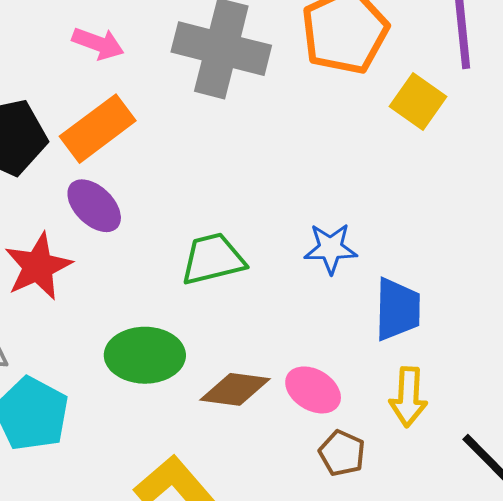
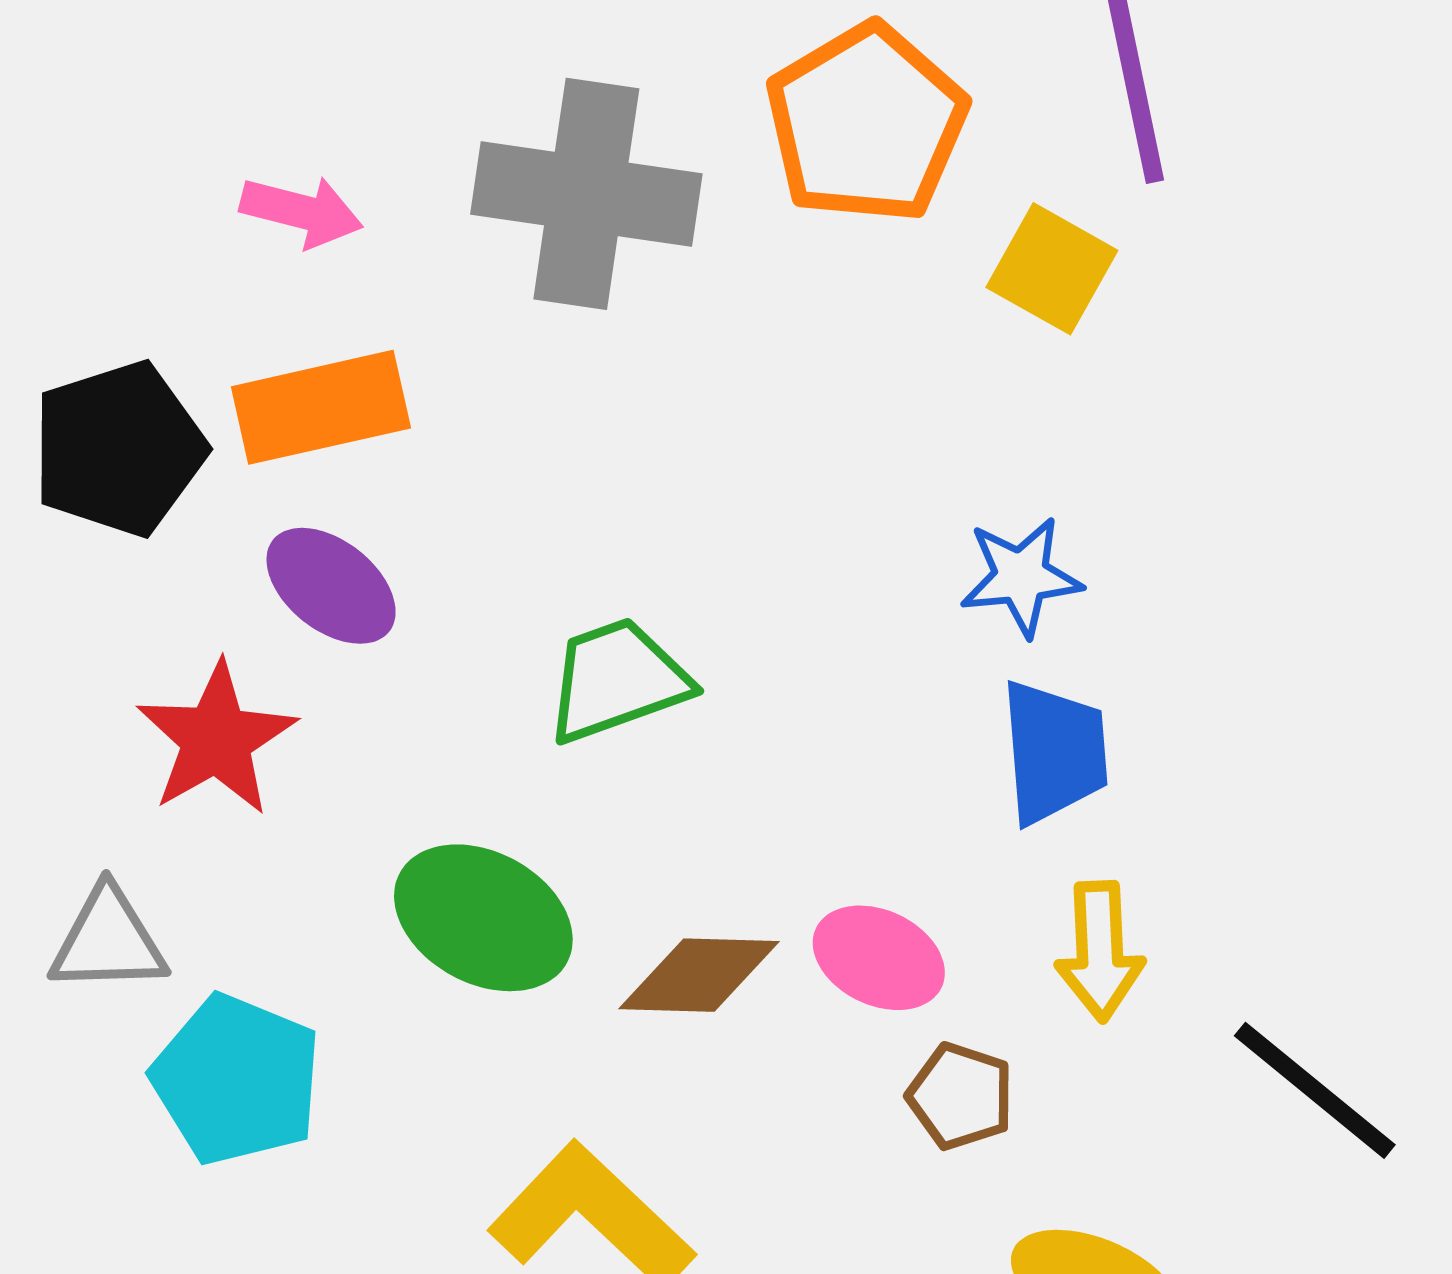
orange rectangle: (98, 129) -> (321, 407), turned 30
blue star: (331, 248) -> (1021, 577), moved
green ellipse: (145, 355) -> (483, 918), turned 34

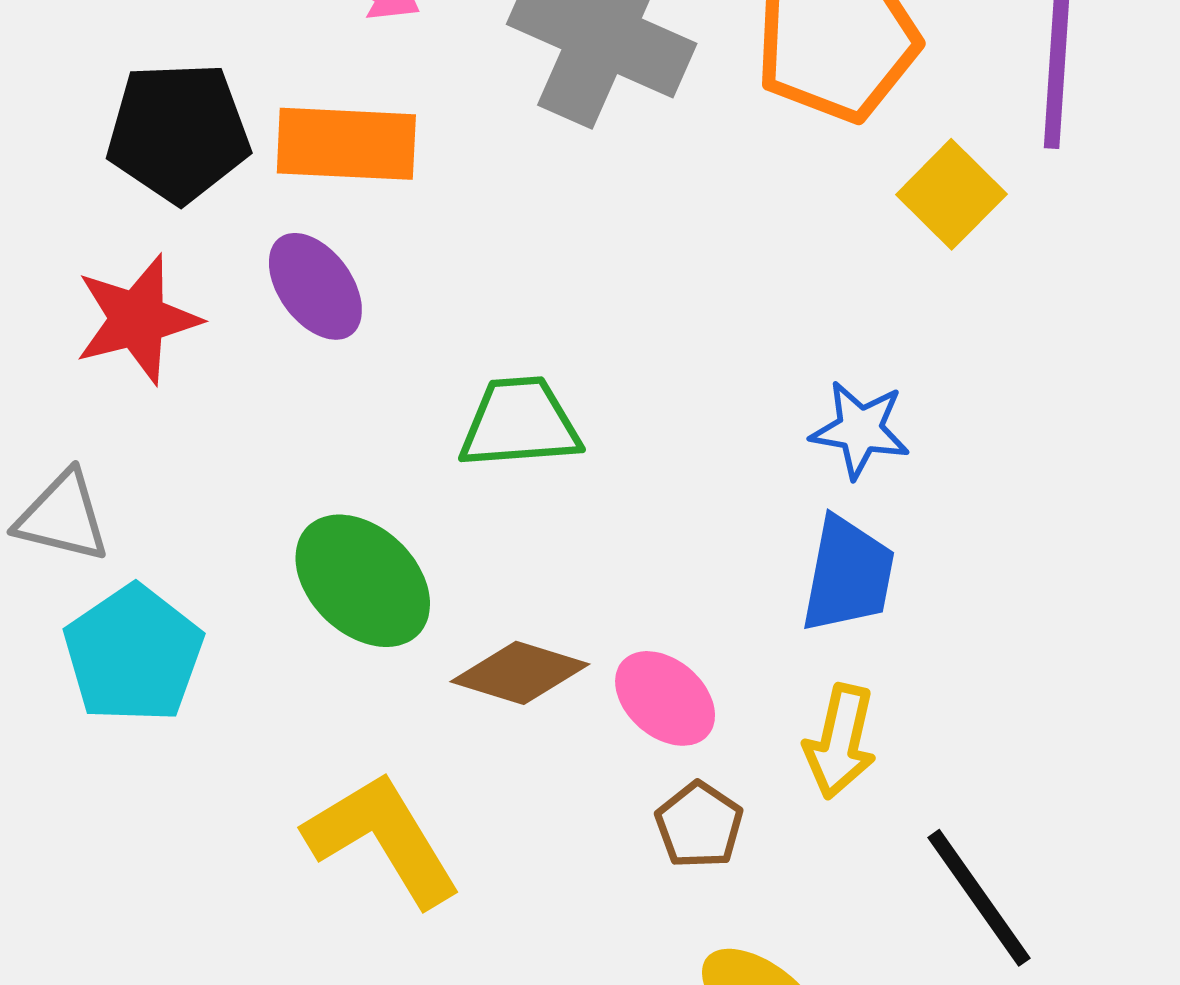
red star: (216, 739) -> (137, 319), moved

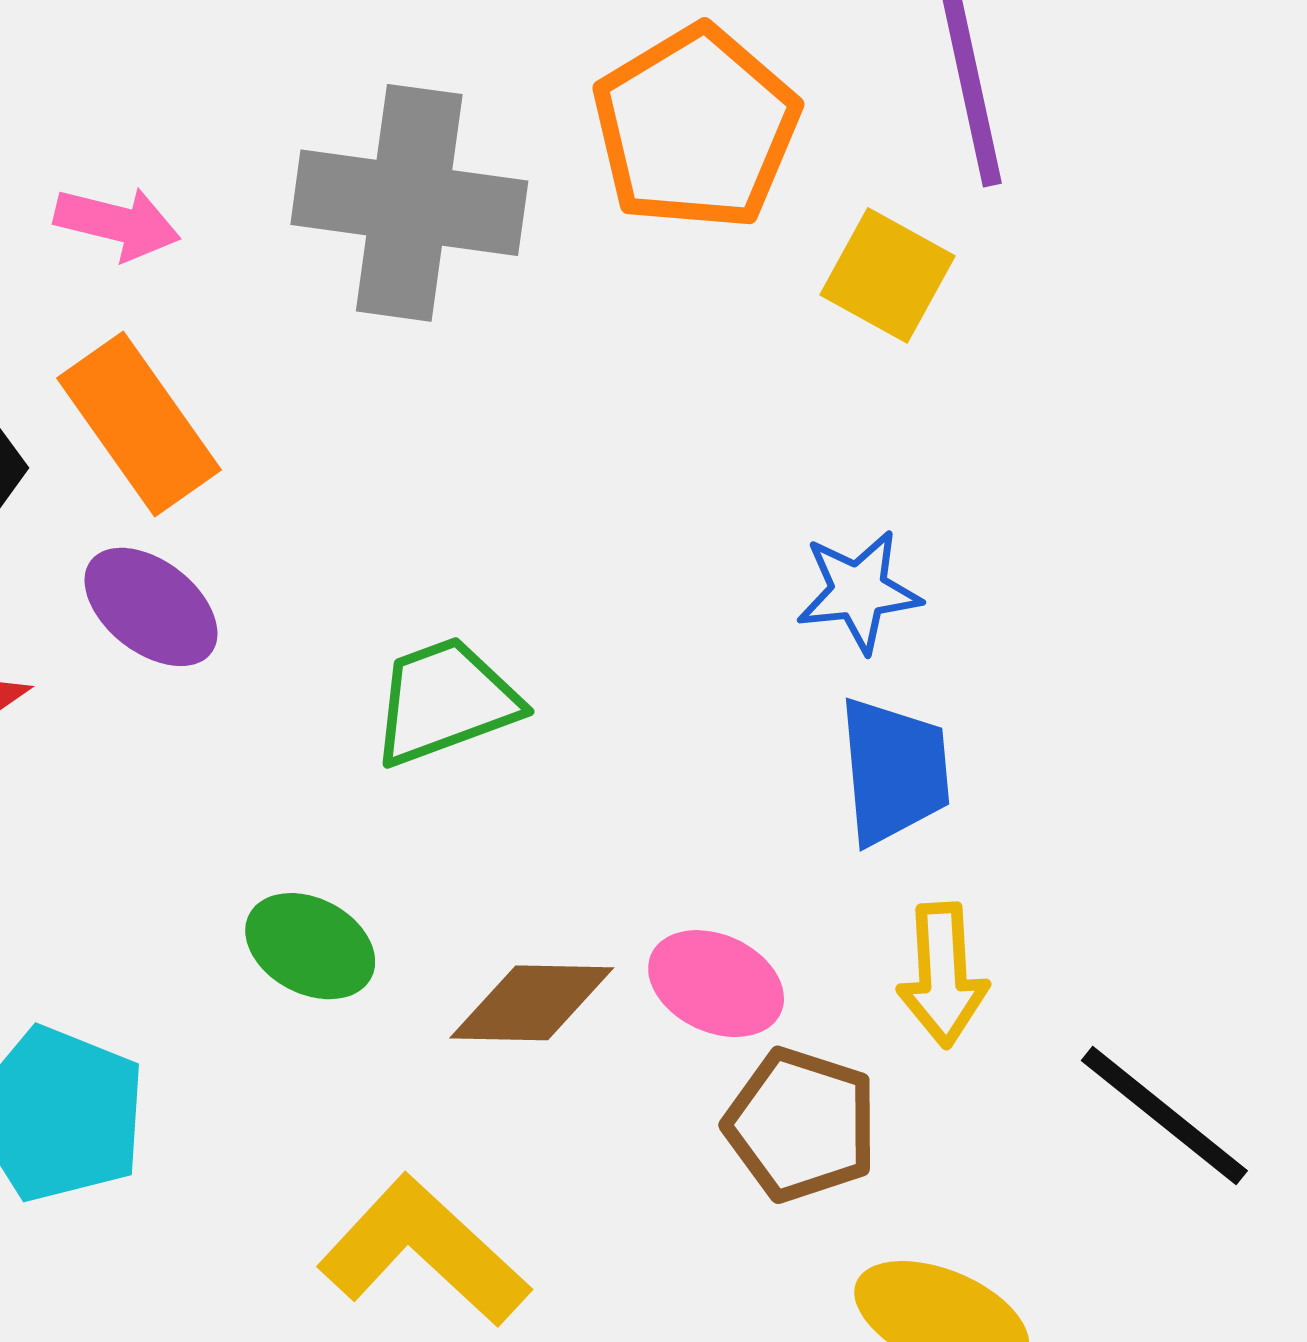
orange rectangle: (346, 144) -> (139, 424), turned 68
green ellipse: (363, 581) -> (310, 946), size x0.7
brown pentagon: (699, 825) -> (801, 1125), size x1.4

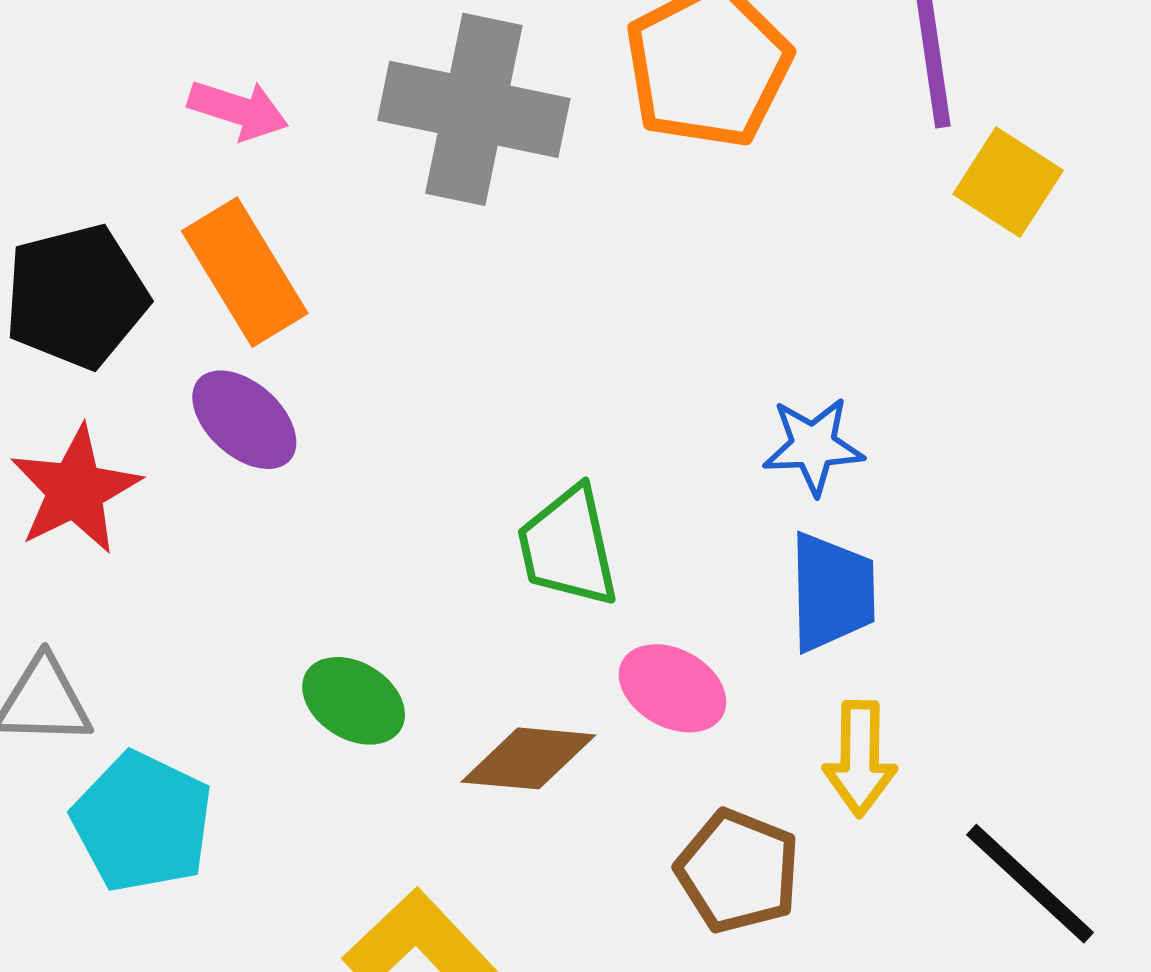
yellow square: (887, 275) -> (1008, 182), moved
green trapezoid: (445, 701) -> (568, 547), moved, turned -86
pink ellipse: (716, 984) -> (673, 688), moved

